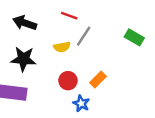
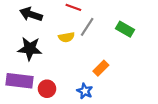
green rectangle: (134, 37) -> (125, 29), moved
red circle: (68, 81) -> (47, 89), moved

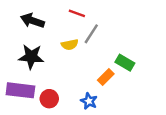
green rectangle: (125, 29) -> (125, 63), moved

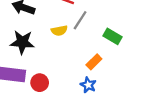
green rectangle: (125, 63) -> (112, 36), moved
blue star: (89, 101) -> (88, 85), moved

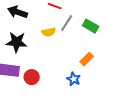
green rectangle: (112, 36) -> (91, 26), moved
orange rectangle: (94, 62) -> (87, 59), moved

